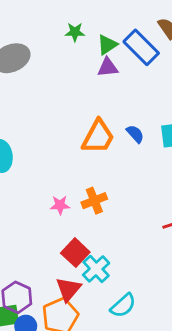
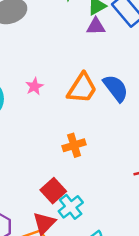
blue semicircle: (135, 134) -> (116, 88), size x1.6
pink star: (60, 205) -> (34, 86), moved, turned -30

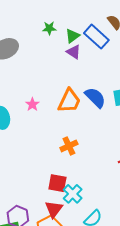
purple triangle: (96, 26) -> (74, 52), turned 42
red square: (53, 191) -> (57, 183), turned -30

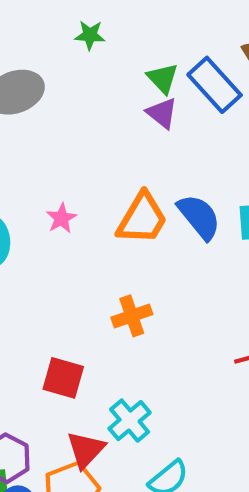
green star: (49, 28) -> (90, 35), moved
green triangle: (72, 36) -> (163, 78), turned -42
red square: (57, 183) -> (63, 378), moved

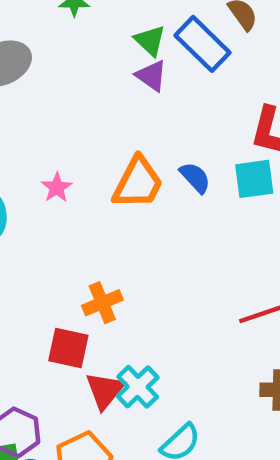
blue semicircle: (199, 217) -> (195, 178), size x0.7
orange cross: (132, 316) -> (102, 303), moved
red triangle: (86, 450) -> (105, 390), moved

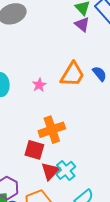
pink star: (57, 188) -> (39, 85), moved
orange cross: (102, 303) -> (52, 130), size x1.4

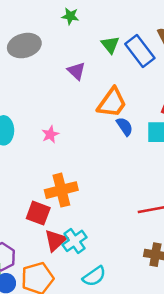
purple triangle: (82, 24) -> (76, 71), moved
orange trapezoid: (72, 74) -> (112, 103), moved

